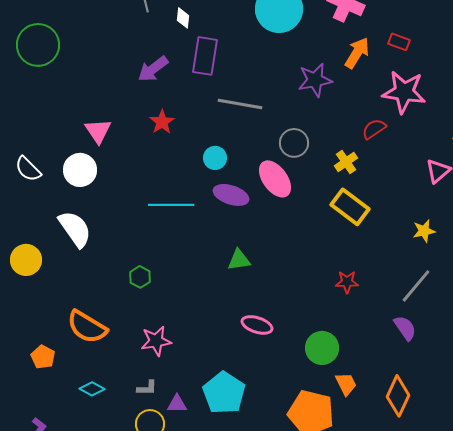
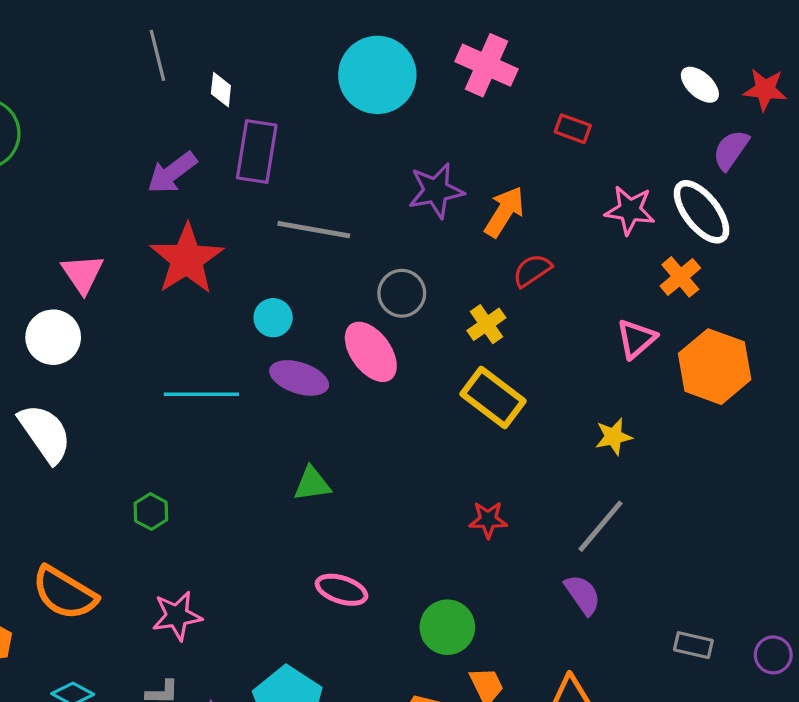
orange arrow: (357, 53) -> (504, 212), moved
pink star: (404, 92) -> (630, 210), moved, size x0.7
red star: (162, 122) -> (187, 259), size x1.8

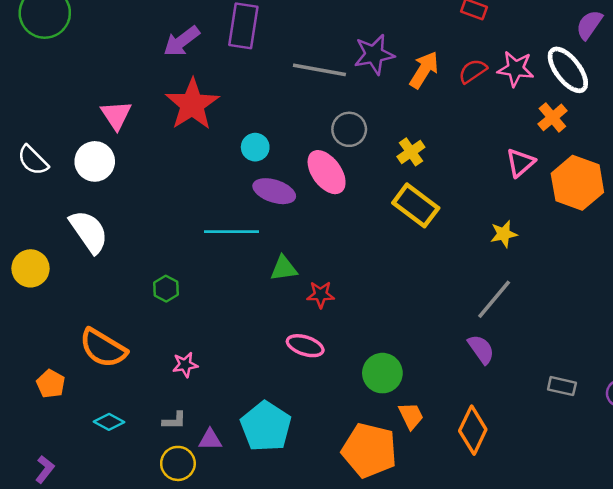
gray line: (314, 230) -> (319, 70), moved
red semicircle: (532, 270) -> (473, 71), moved
cyan line: (201, 394) -> (231, 232), moved
red star: (488, 520) -> (321, 295), moved
pink star: (177, 616) -> (185, 365), size x0.7

